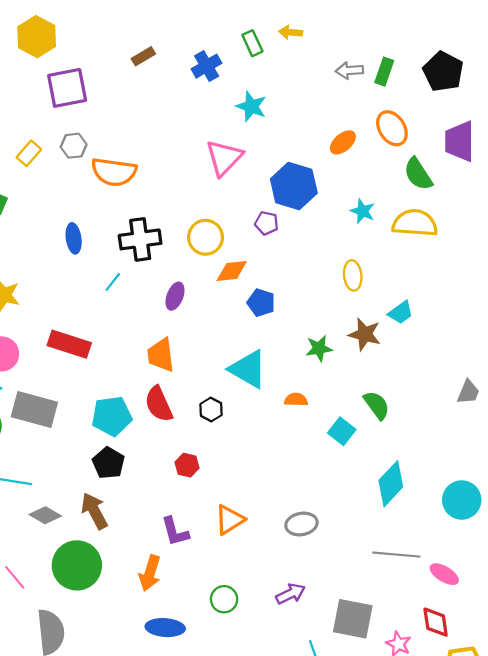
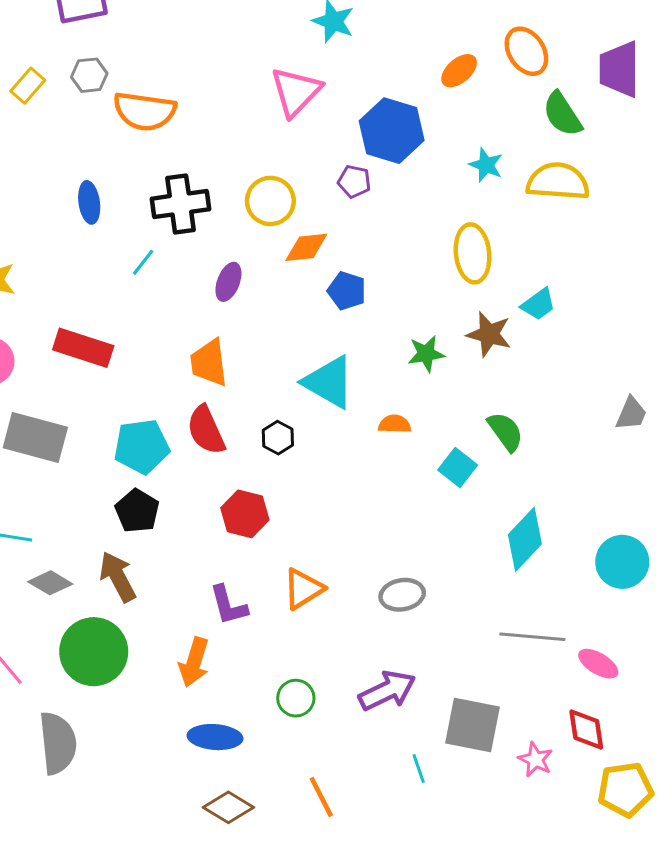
yellow ellipse: (353, 275) -> (473, 253), size x1.4
red hexagon: (187, 465) -> (245, 514), size x1.4
purple arrow: (291, 594) -> (387, 691), size x1.4

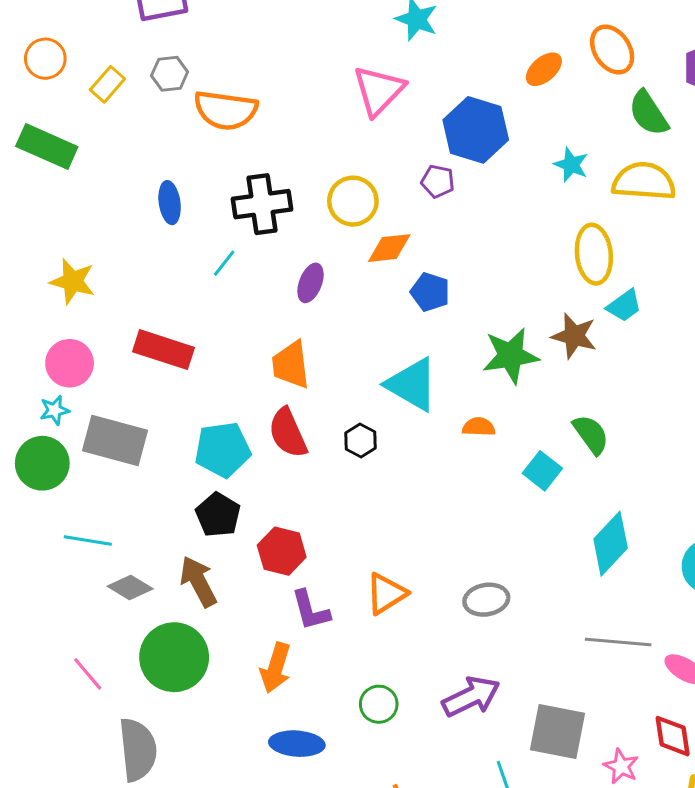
yellow ellipse: (473, 253) -> (594, 254), moved
green star: (426, 354) -> (511, 356), size x1.5
red hexagon: (245, 514) -> (282, 551), moved

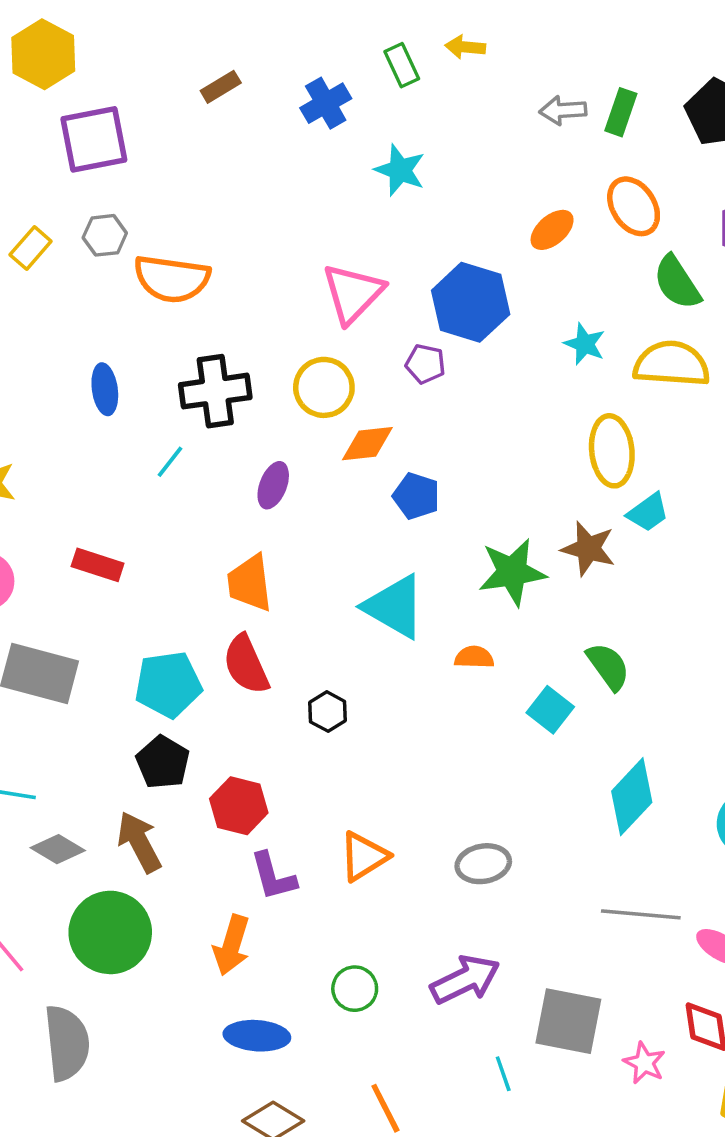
pink triangle: (379, 90) -> (353, 293), moved
red rectangle: (164, 350) -> (98, 565), size x0.7
black hexagon: (361, 441) -> (328, 712), moved

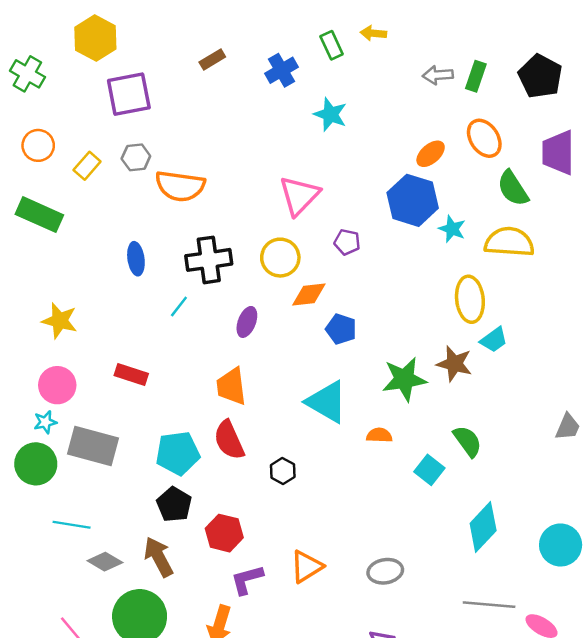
blue hexagon: (471, 302) -> (413, 200), moved
purple L-shape: (273, 876) -> (247, 580), turned 90

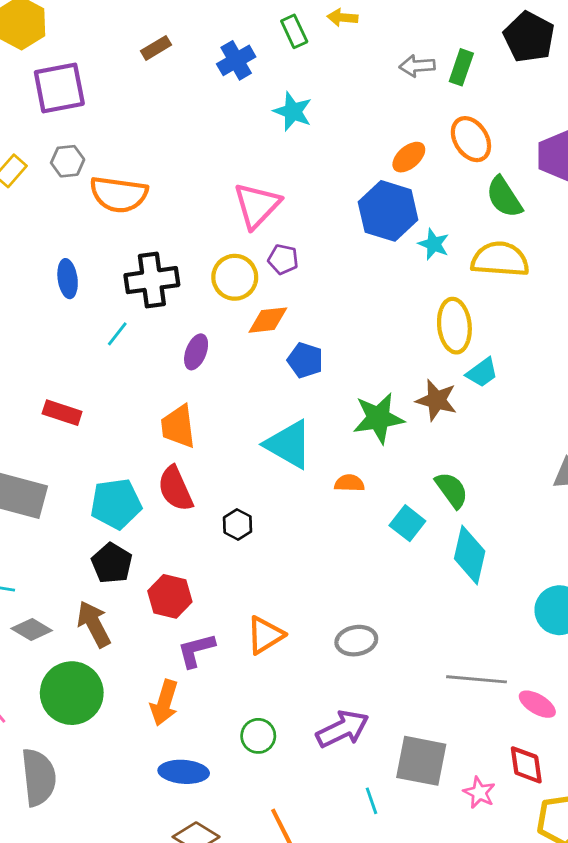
black pentagon: (540, 76) -> (529, 37), moved
purple pentagon: (347, 242) -> (283, 259), moved
cyan diamond: (483, 527) -> (470, 555), moved, turned -30

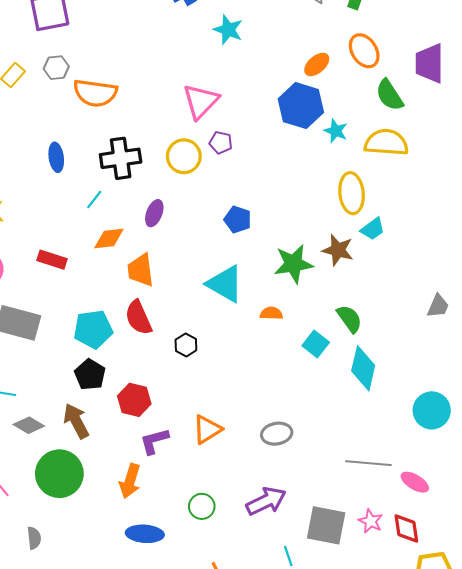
orange diamond: (268, 320) -> (109, 238), moved
gray semicircle: (39, 777) -> (34, 538), size x0.5
pink star: (479, 793) -> (371, 521), moved

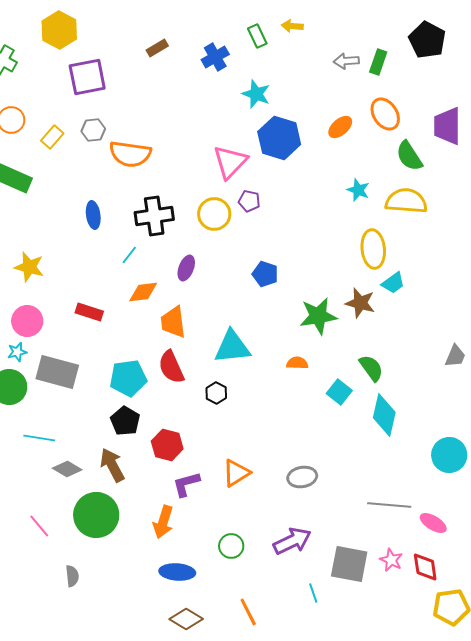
blue hexagon: (301, 106) -> (279, 138), moved
cyan triangle: (225, 284) -> (232, 347), moved, turned -36

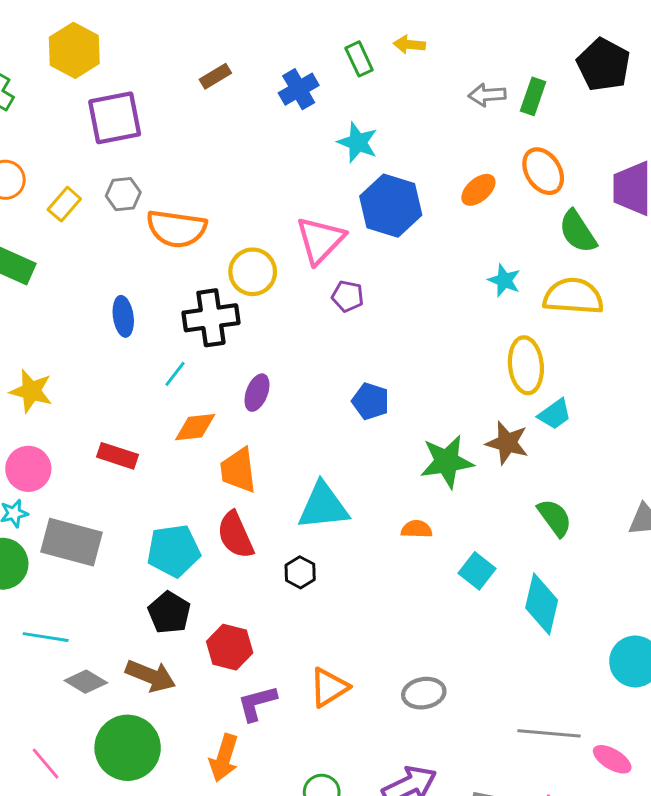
yellow circle: (214, 214) -> (253, 272), moved
green semicircle: (371, 368) -> (555, 518), moved
brown arrow: (112, 465) -> (151, 676), turned 140

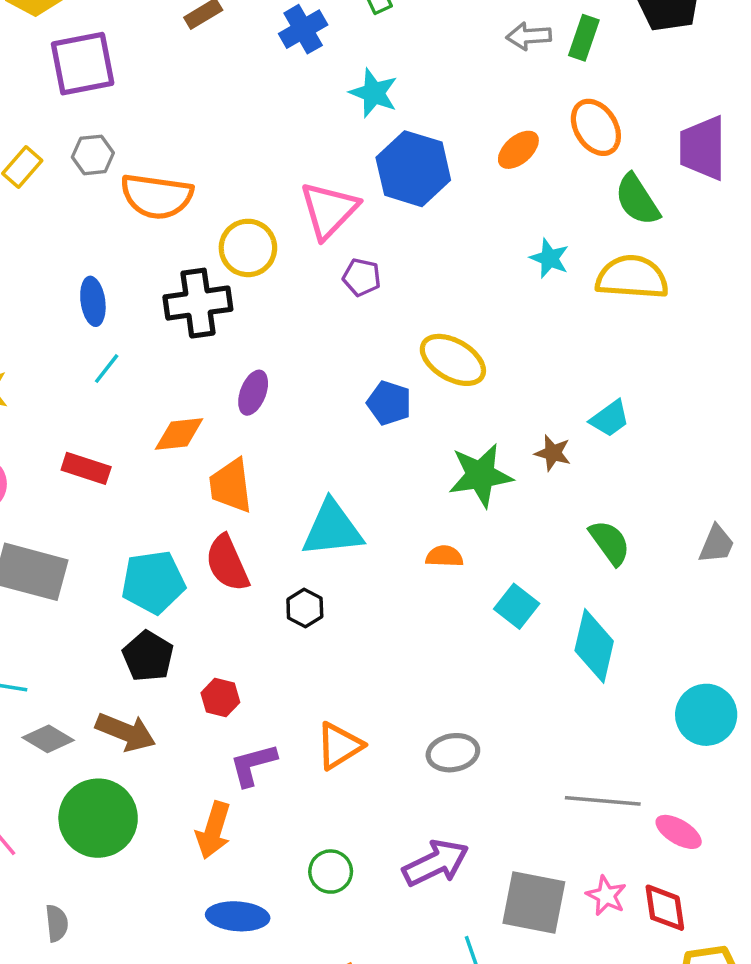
yellow ellipse: (526, 365) -> (453, 360), moved, turned -54
cyan line: (175, 374) -> (107, 369), moved
brown star: (507, 443) -> (553, 453), size x0.7
red hexagon: (230, 647) -> (220, 698), size x0.7

